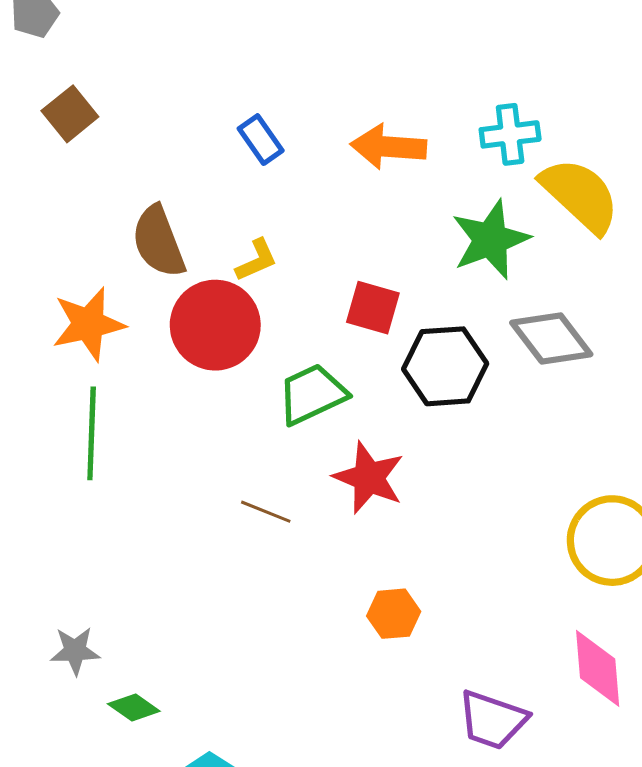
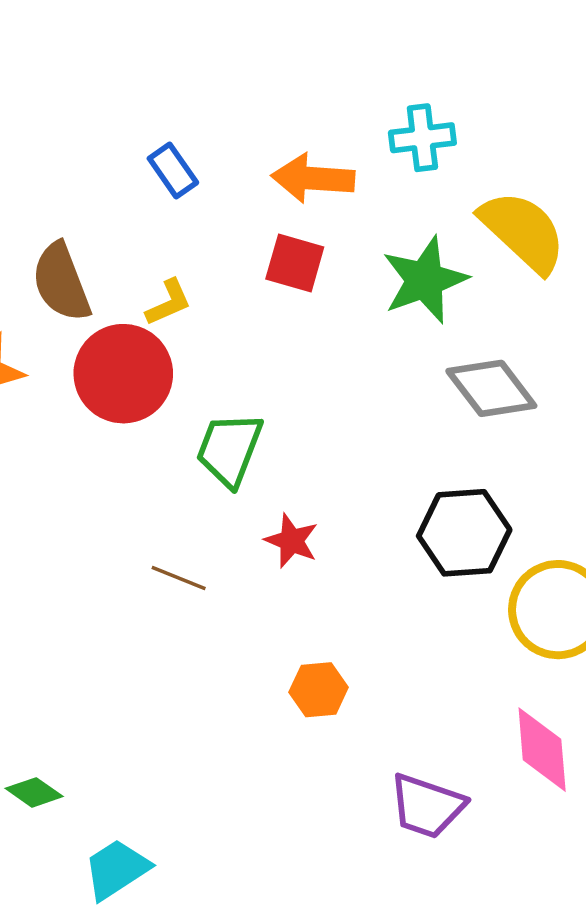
cyan cross: (510, 134) -> (422, 138), moved
red square: (373, 308) -> (295, 263), moved
black hexagon: (445, 366) -> (464, 533), moved
green trapezoid: (312, 394) -> (229, 449), turned -44
red star: (369, 478) -> (291, 541), size x0.7

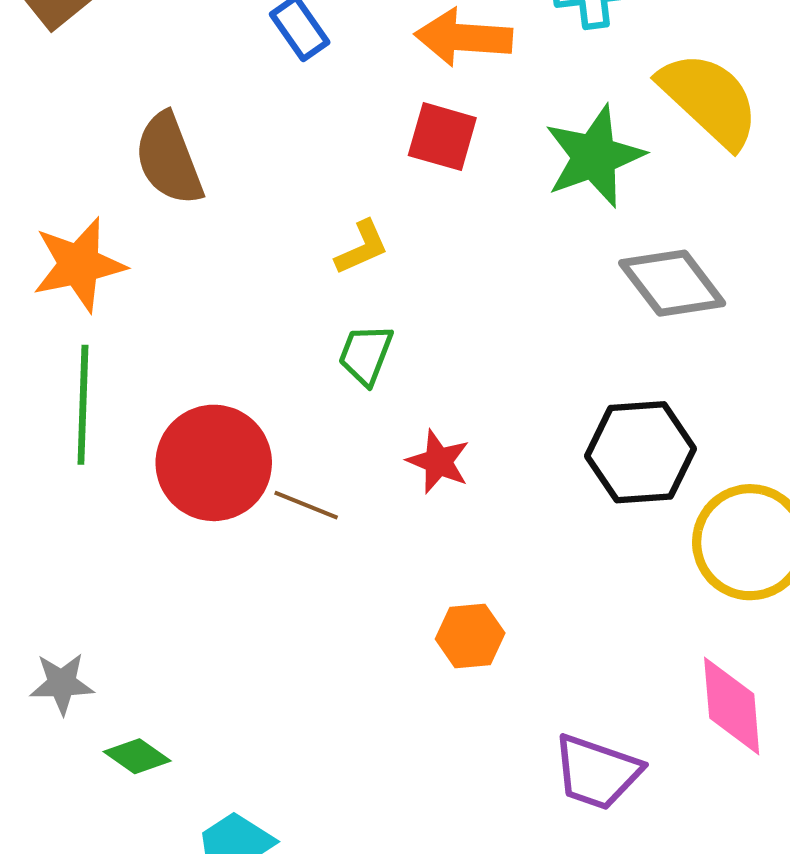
yellow L-shape: (168, 303) -> (362, 248), moved
red circle: (123, 374) -> (214, 463), moved
green trapezoid: (229, 449) -> (366, 355), size x0.7

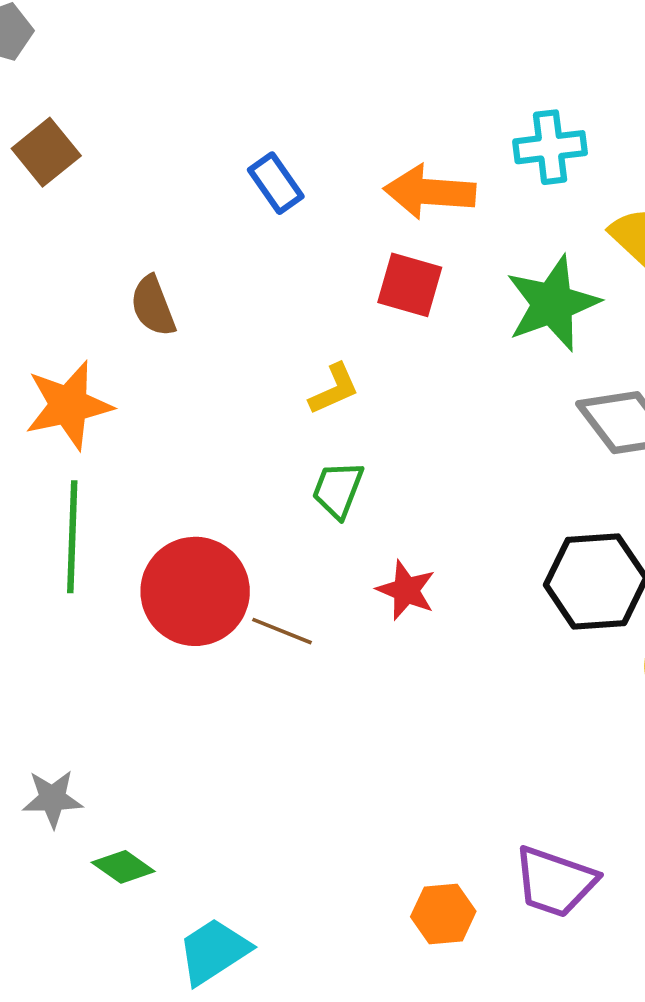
brown semicircle: (169, 159) -> (153, 306), size x0.7
orange hexagon: (470, 636) -> (443, 914), moved

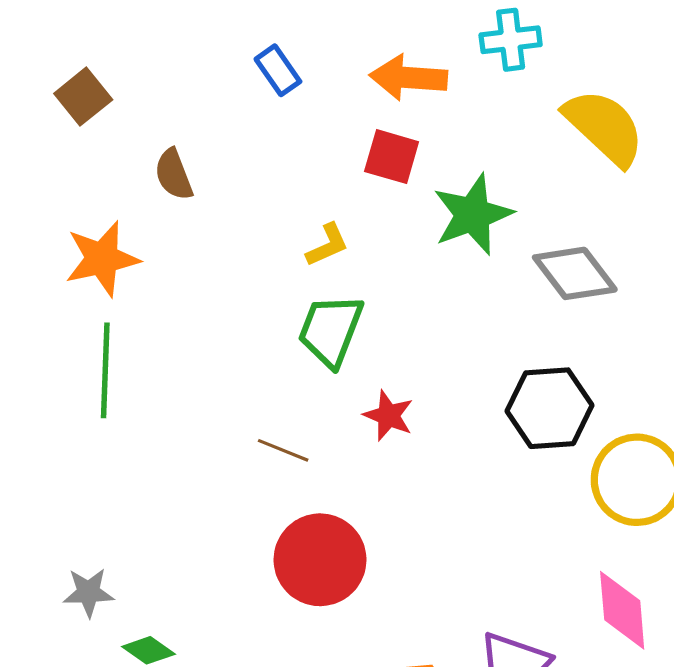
brown square: (46, 152) -> (83, 97), moved
green star: (553, 304) -> (473, 214), moved
green trapezoid: (338, 490) -> (331, 330), size x1.5
red circle: (195, 591) -> (320, 560), moved

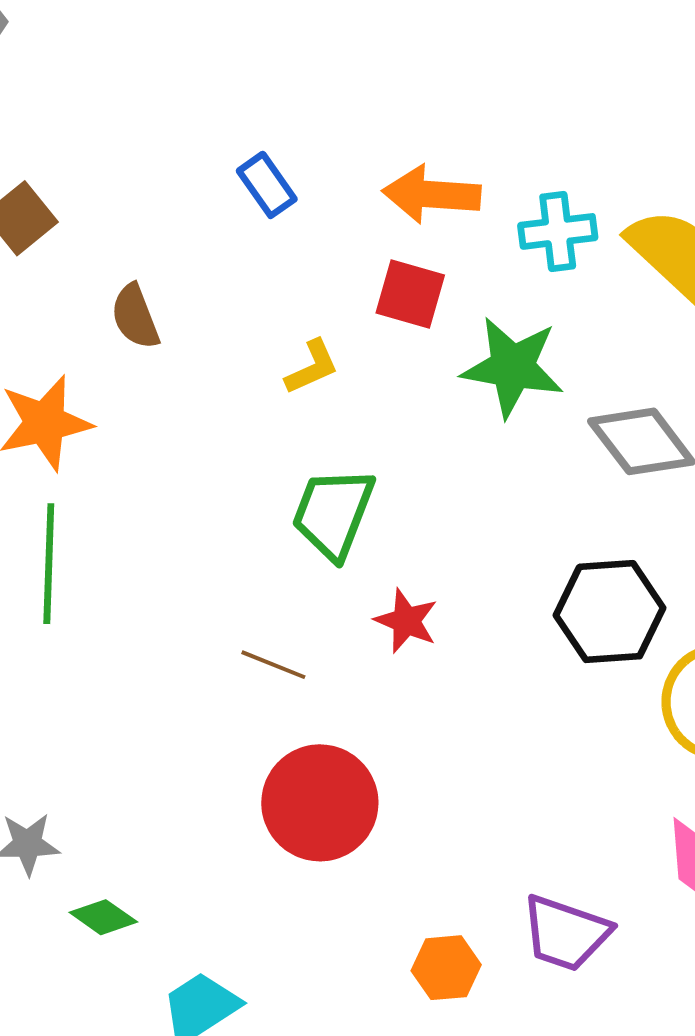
cyan cross: (511, 40) -> (558, 231), moved
green star: (473, 214) -> (513, 367), turned 30
yellow L-shape: (327, 245) -> (312, 367), moved

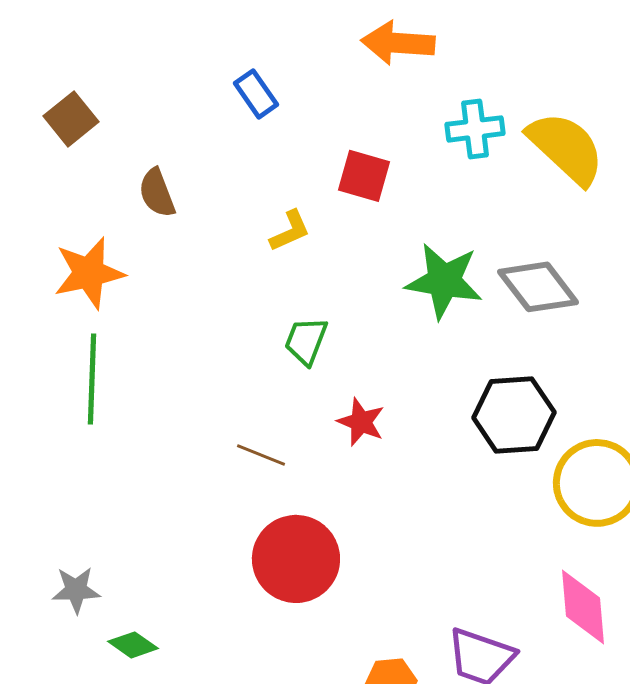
orange arrow: (431, 194) -> (398, 43), moved
green star: (513, 367) -> (444, 281), moved
green trapezoid: (333, 513) -> (306, 341), size x0.7

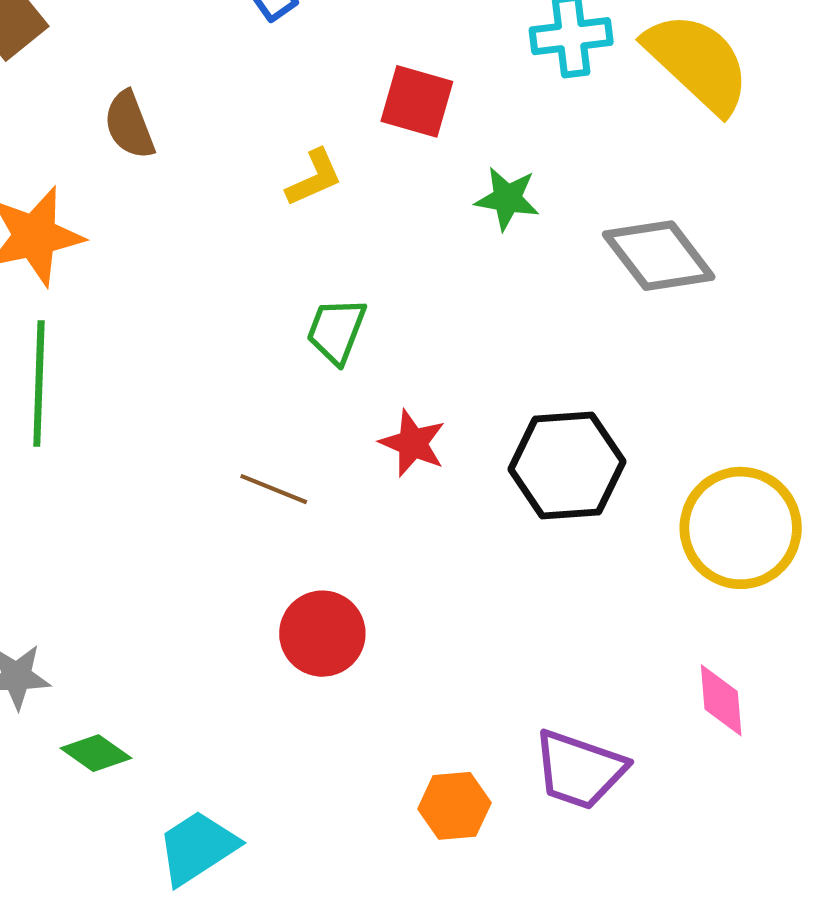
green star: (444, 281) -> (507, 199), moved, size x0.6
black hexagon: (514, 415) -> (567, 465), moved
red circle: (296, 559) -> (322, 634), size x0.7
pink diamond: (583, 607) -> (721, 700), size x0.7

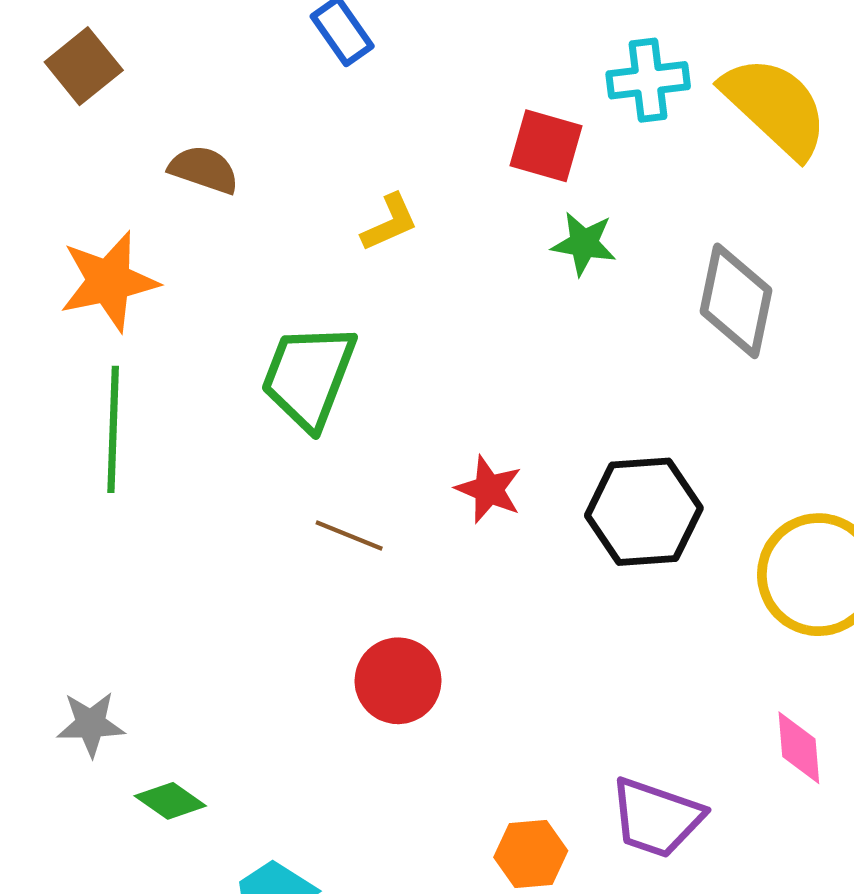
red square: (417, 101) -> (546, 146), moved
brown semicircle: (129, 125) -> (204, 170), turned 130
gray diamond: (659, 256) -> (736, 301), turned 49
green trapezoid: (336, 331) -> (309, 376), moved, size x1.6

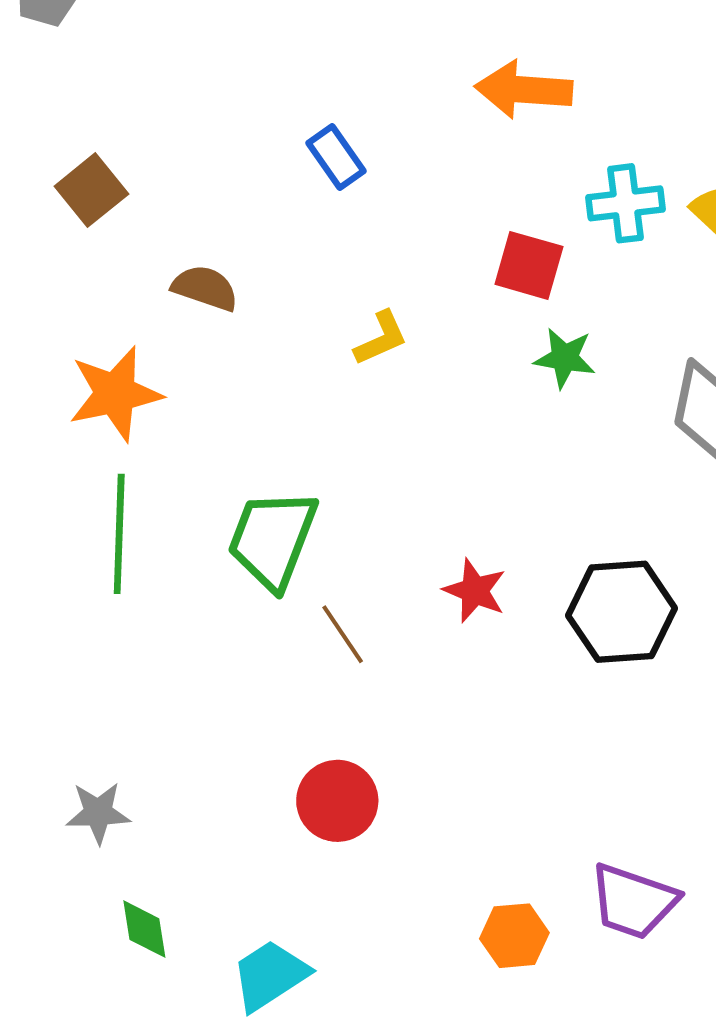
green trapezoid: (309, 376) -> (273, 539), moved
brown line: (349, 536) -> (343, 634), turned 34
red circle: (398, 681) -> (337, 801), moved
green diamond: (170, 801) -> (144, 929), moved, turned 46

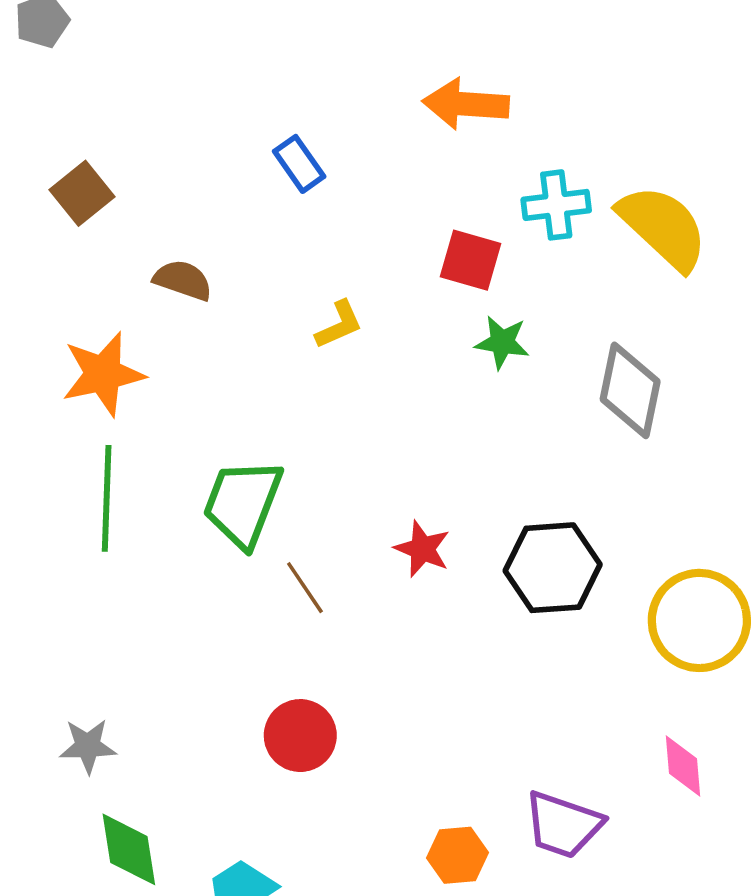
green diamond: (144, 929) -> (129, 849), size x1.4

